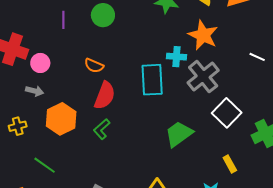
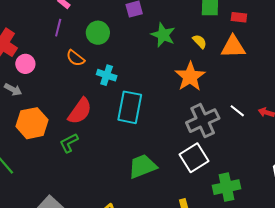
cyan cross: (176, 57) -> (107, 75), moved
orange semicircle: (94, 66) -> (76, 58), moved
gray cross: (203, 77) -> (203, 121), moved

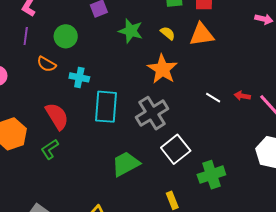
red semicircle: (80, 111) -> (57, 116), turned -60
gray cross: (203, 121) -> (152, 113), moved

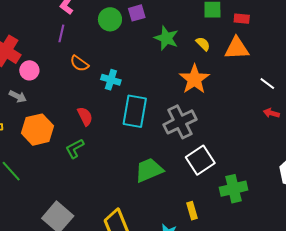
green circle: (66, 36) -> (110, 19), moved
white line: (213, 98) -> (267, 84), moved
red semicircle: (57, 116) -> (85, 116), size x0.7

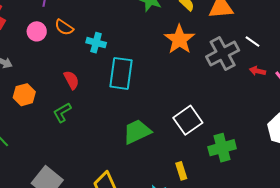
pink circle: (29, 70) -> (37, 31), moved
gray cross: (180, 122) -> (223, 53), moved
orange hexagon: (37, 130) -> (24, 95), size x0.7

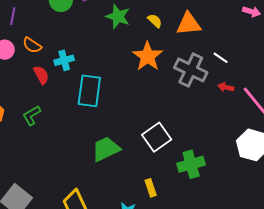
cyan cross: (96, 43) -> (64, 60), turned -30
gray cross: (223, 53) -> (191, 70), turned -36
red semicircle: (71, 80) -> (41, 75), moved
green L-shape: (62, 112) -> (32, 115), moved

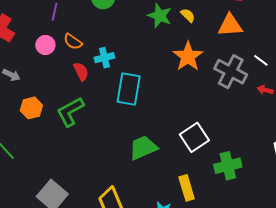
yellow semicircle: (155, 21) -> (188, 15), moved
green L-shape: (32, 115) -> (70, 112), size x1.5
yellow rectangle: (151, 188) -> (187, 188), size x1.4

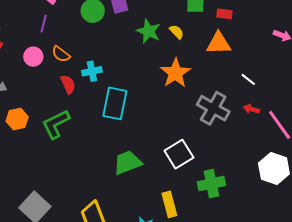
gray cross: (231, 72) -> (213, 108), moved

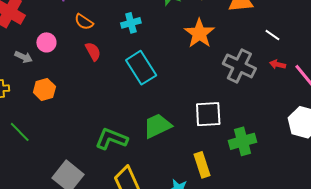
pink circle: (33, 57) -> (46, 42), moved
cyan cross: (92, 71) -> (131, 23), moved
cyan rectangle: (115, 103) -> (141, 68), turned -40
green L-shape: (56, 124) -> (111, 139), moved, turned 52
white square: (179, 154) -> (208, 114), turned 32

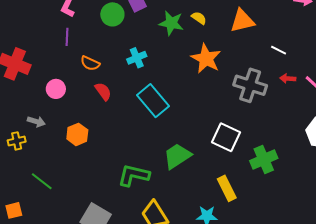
gray arrow: (24, 57) -> (36, 121), moved
orange hexagon: (44, 89) -> (77, 134), moved
white square: (208, 114) -> (226, 137), turned 36

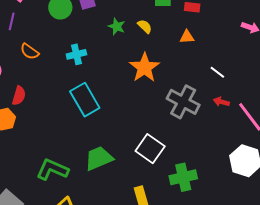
orange triangle: (242, 21) -> (187, 37), size x0.6
green star: (171, 23) -> (117, 26), size x0.7
red semicircle: (103, 91) -> (19, 96), moved, turned 42

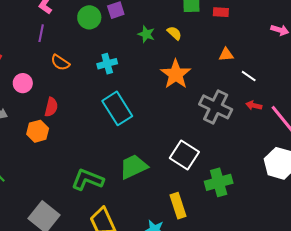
orange triangle: (187, 37) -> (226, 55), moved

